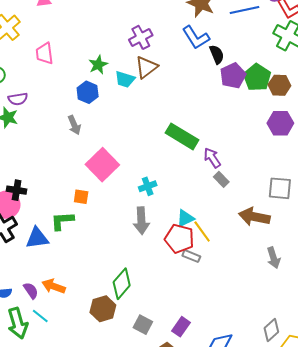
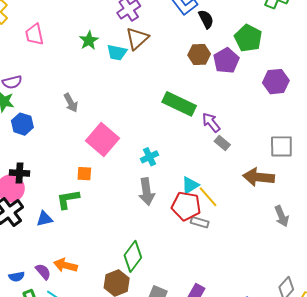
purple pentagon: (233, 76) -> (226, 61), moved
brown hexagon: (279, 85) -> (199, 54), moved
blue hexagon: (88, 92) -> (22, 124), moved
blue triangle: (37, 238) -> (44, 219), size x0.7

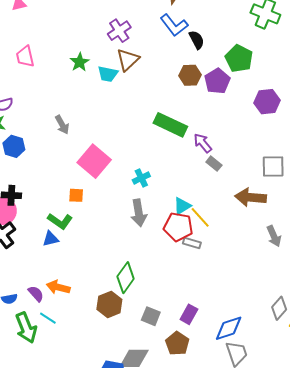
green L-shape: (68, 199) -> (60, 221), turned -135
blue triangle: (44, 219) -> (51, 239), moved

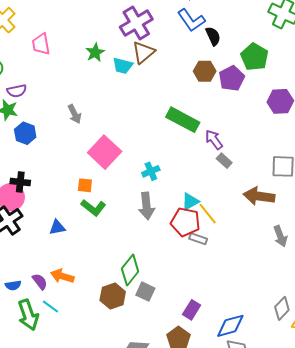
purple cross: (119, 31) -> (136, 23), size x1.4
green L-shape: (60, 221) -> (93, 208), moved
gray square: (151, 316) -> (145, 292), moved

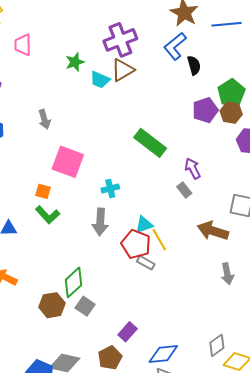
blue L-shape: (191, 20) -> (175, 46), turned 76
brown hexagon: (205, 71) -> (231, 113), moved
purple arrow: (214, 140) -> (193, 168), moved
pink square: (105, 152) -> (68, 162), turned -32

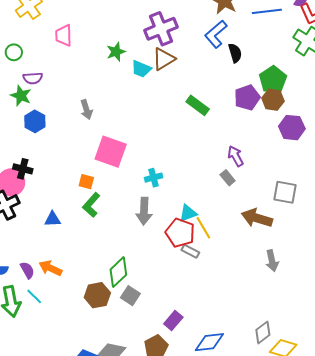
green rectangle: (150, 143) -> (198, 105), moved, size x0.7
green L-shape: (48, 215) -> (91, 205), turned 85

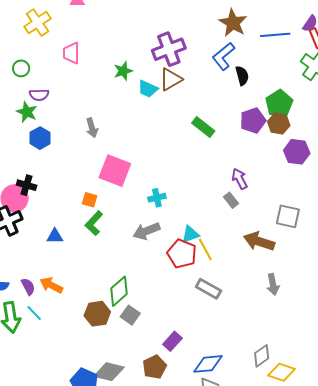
gray arrow: (144, 211) -> (146, 231), turned 64
gray rectangle: (190, 251) -> (208, 289), moved, size x1.4

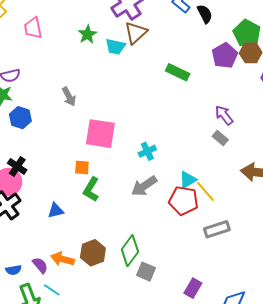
black cross: (27, 185) -> (17, 166), turned 30
gray rectangle: (208, 289) -> (217, 229), turned -35
brown hexagon: (97, 314) -> (93, 253), moved

